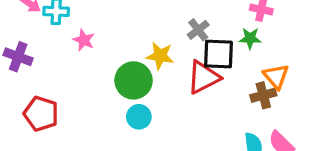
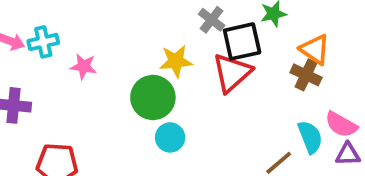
brown cross: (263, 95) -> (306, 75), turned -35

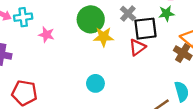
red triangle: (232, 73) -> (137, 47), size x0.7
green circle: (153, 97) -> (91, 19), moved

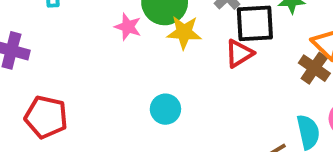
pink star: (46, 35) -> (128, 27), moved

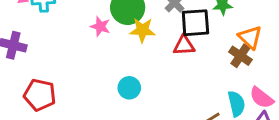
red triangle: (239, 53) -> (184, 45), turned 30

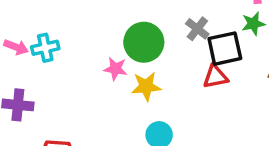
yellow star: (142, 30) -> (146, 86), moved

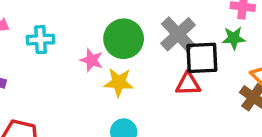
gray cross: (197, 29) -> (178, 34), size x1.5
cyan cross: (45, 48) -> (41, 40), moved

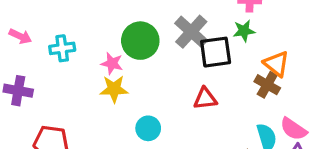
yellow star: (119, 82) -> (114, 89), moved
red triangle: (188, 84) -> (205, 99), moved

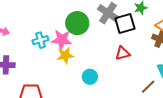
cyan cross: (62, 48) -> (40, 40), moved
pink star: (112, 63) -> (62, 40), size x1.5

